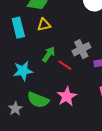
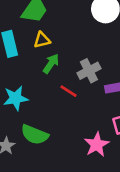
green arrow: (49, 54) -> (51, 64), moved
pink star: (67, 96) -> (97, 145), moved

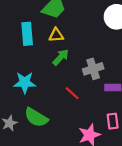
red line: (68, 91) -> (72, 93), moved

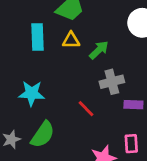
green arrow: (61, 57) -> (99, 50), moved
green semicircle: (36, 117) -> (43, 134), turned -90

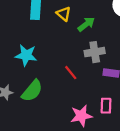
yellow triangle: (71, 40) -> (64, 14), turned 35

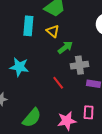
green arrow: (86, 24) -> (65, 47), moved
green semicircle: (32, 91) -> (32, 118), moved

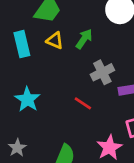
green arrow: (65, 47) -> (84, 39), moved
cyan star: (19, 67) -> (27, 99), turned -30

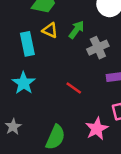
cyan rectangle: (22, 44) -> (27, 44), moved
gray cross: (102, 72) -> (98, 48), moved

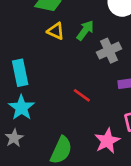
cyan rectangle: (27, 44) -> (20, 73), moved
cyan star: (24, 83) -> (21, 108), moved

